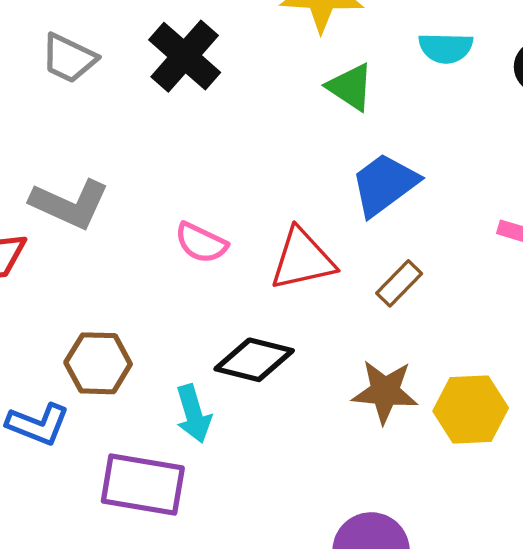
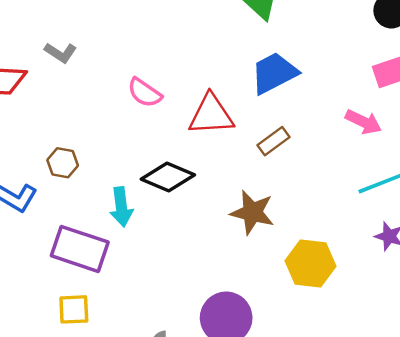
gray L-shape: (70, 204) -> (61, 53), size x0.6
brown hexagon: (98, 363) -> (63, 163), size x0.7
yellow hexagon: (471, 409) -> (310, 264), moved

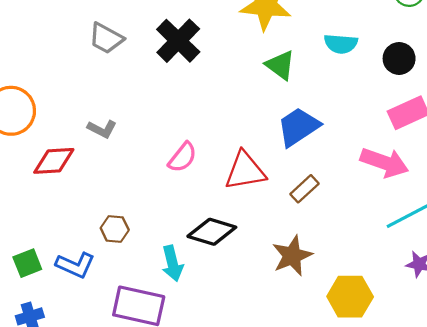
pink semicircle: (145, 93) -> (183, 157), turned -80
pink arrow: (363, 122) -> (385, 163), size x1.4
brown star: (252, 212) -> (292, 256), turned -30

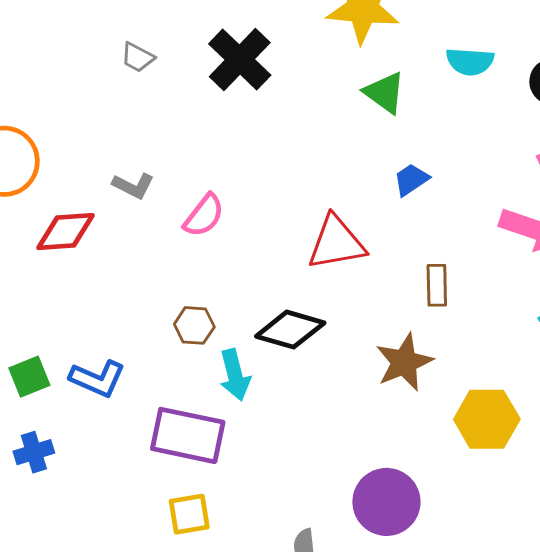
gray trapezoid: (106, 38) -> (138, 57), size x0.7
blue trapezoid: (298, 127) -> (411, 180), size x0.6
pink semicircle: (183, 157) -> (204, 215), moved
brown rectangle: (305, 189) -> (437, 285), moved, turned -48
brown hexagon: (115, 229) -> (194, 325), moved

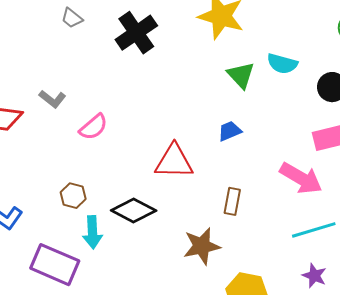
green triangle: (385, 93) -> (241, 75), moved

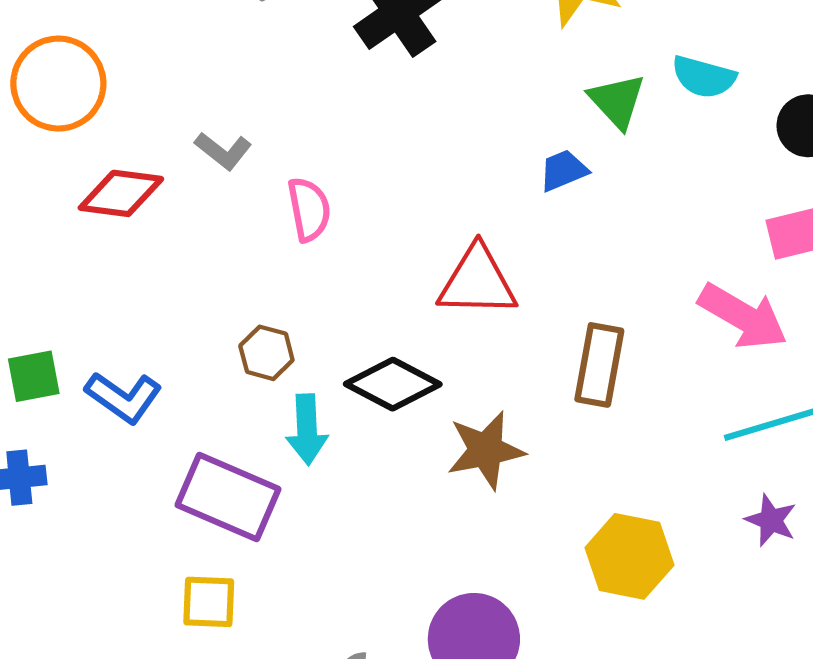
pink semicircle: (93, 127) -> (309, 209), turned -60
blue trapezoid: (230, 131) -> (563, 170), moved
brown rectangle: (232, 201) -> (599, 365), size x1.4
brown star: (202, 246) -> (486, 450), moved

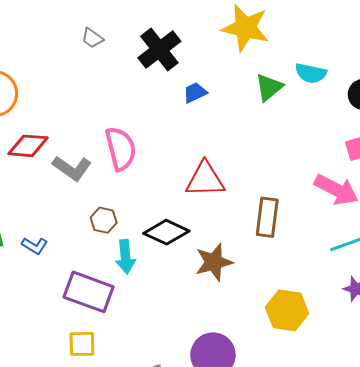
green triangle: (617, 101) -> (269, 87), turned 36
gray L-shape: (223, 151) -> (72, 168), moved, size x1.4
blue trapezoid: (563, 170) -> (195, 93), moved
pink semicircle: (309, 209) -> (121, 149), size x1.4
blue L-shape: (124, 397) -> (35, 246), size x0.7

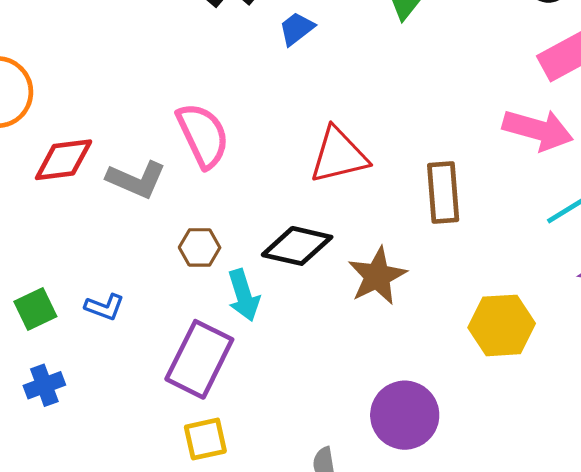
purple rectangle: (89, 292) -> (199, 359), turned -72

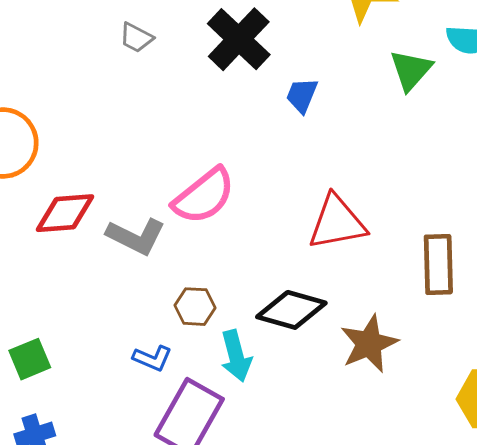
blue trapezoid: (297, 29) -> (302, 95), turned -33
pink semicircle: (203, 135) -> (204, 196), turned 74
blue L-shape: (105, 307) -> (152, 358), moved

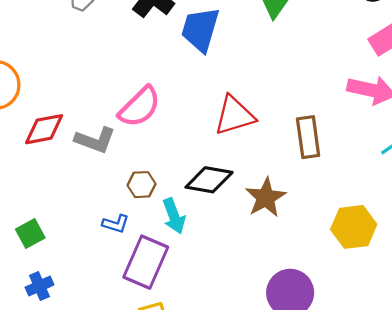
blue trapezoid: (302, 95) -> (200, 29), size x1.8

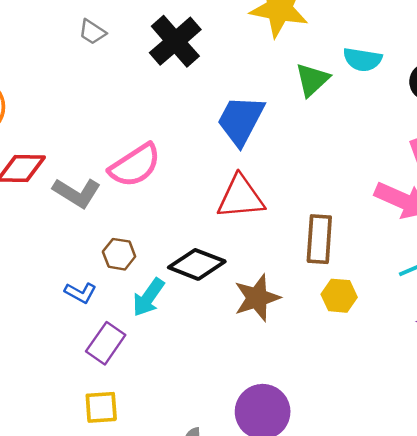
blue trapezoid: (200, 29) -> (241, 120), moved
cyan arrow: (174, 216) -> (148, 297), turned 44
yellow hexagon: (354, 227) -> (339, 296), moved, size x0.7
purple rectangle: (146, 262) -> (106, 343), size x0.7

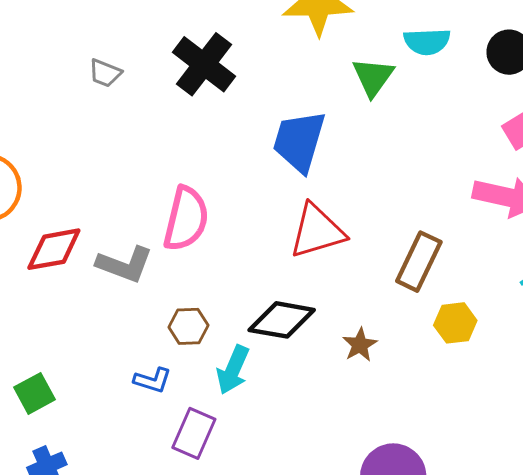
pink semicircle: (135, 165) -> (186, 219), turned -32
brown rectangle: (319, 239) -> (419, 262), turned 33
brown star: (257, 298) -> (360, 345), size x0.6

